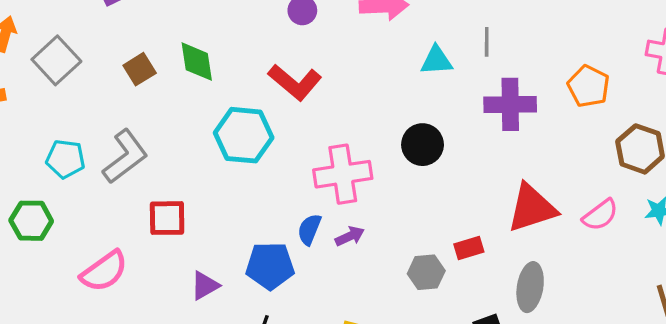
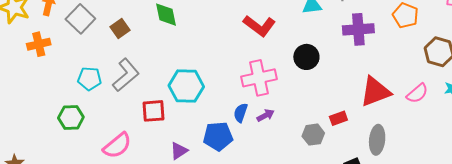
brown square: (140, 69) -> (120, 29), moved
red L-shape: (295, 82) -> (259, 26), moved
cyan hexagon: (244, 135) -> (186, 86), moved

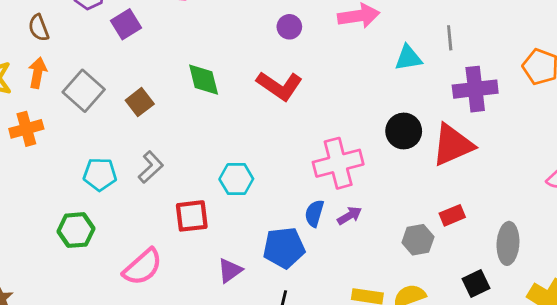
red L-shape: (259, 26) -> (279, 86), moved
gray L-shape: (126, 75) -> (151, 167), size x0.7
cyan hexagon: (186, 86) -> (236, 179), size x0.7
red triangle: (375, 92) -> (453, 145), moved

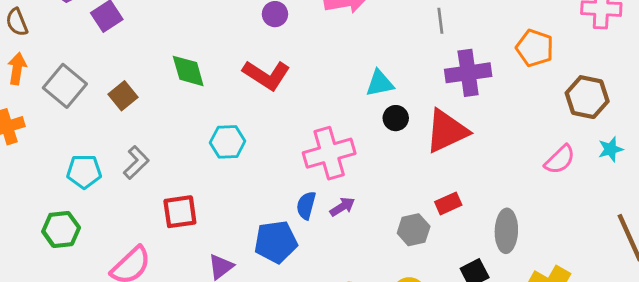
cyan triangle: (408, 58) -> (380, 83), moved
black circle: (404, 131) -> (396, 118), size x0.7
cyan hexagon: (236, 179) -> (228, 142), moved

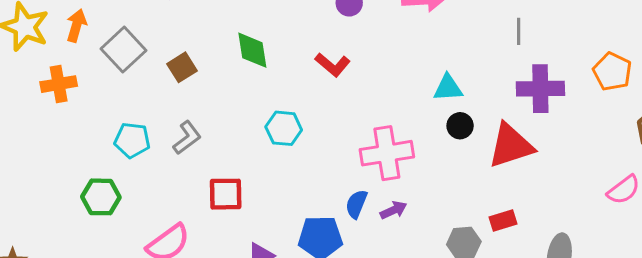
red L-shape: (266, 75) -> (333, 65), size x0.7

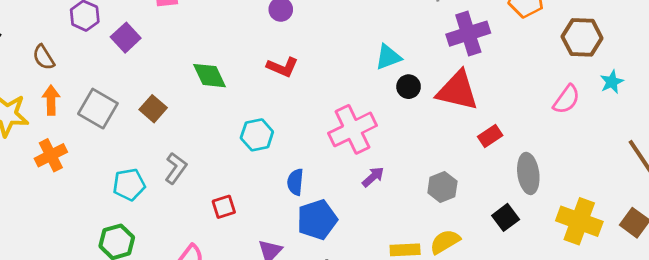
red triangle: (511, 146) -> (457, 91), turned 48
red square: (226, 194) -> (224, 207), size x0.7
blue semicircle: (356, 204) -> (295, 182), moved
red rectangle: (503, 221) -> (490, 136), moved

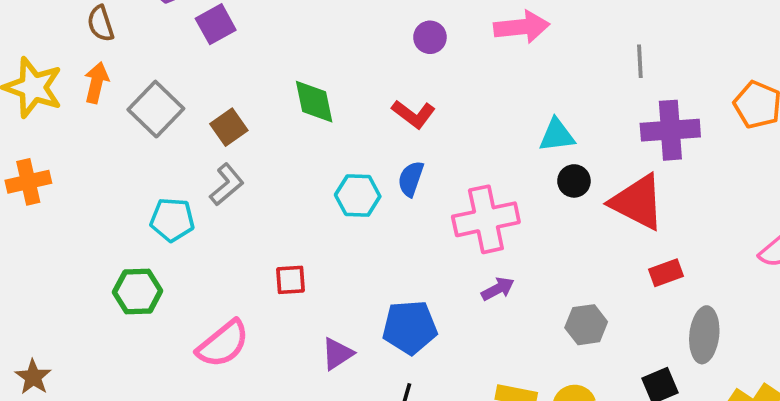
orange cross: (51, 155) -> (28, 182), moved
gray L-shape: (176, 168) -> (227, 185), moved
blue semicircle: (295, 182) -> (411, 179), moved

